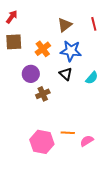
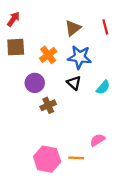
orange line: (68, 133) -> (76, 158), moved
pink semicircle: (87, 141) -> (97, 140), moved

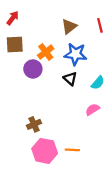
purple circle: (35, 83) -> (33, 69), moved
brown cross: (48, 105) -> (34, 124), moved
pink semicircle: (97, 140) -> (93, 109), moved

